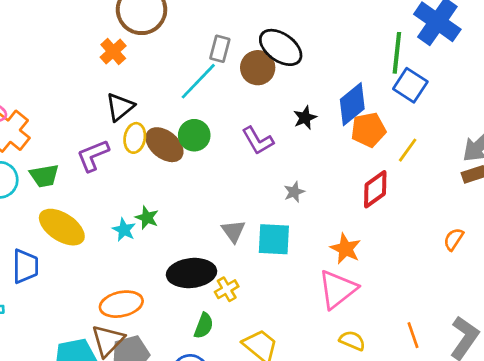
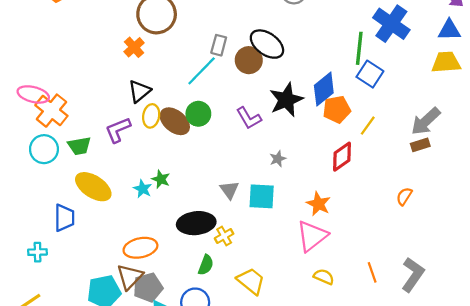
black star: (305, 118) -> (286, 100), size x1.8

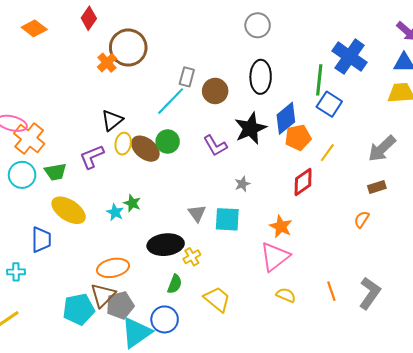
black ellipse: (267, 44) -> (261, 77), moved, turned 56
orange cross: (134, 47) -> (107, 63), moved
brown rectangle: (420, 145) -> (377, 187), moved

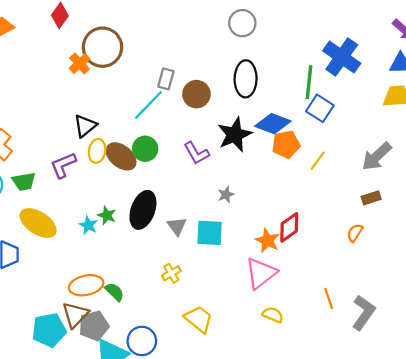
blue diamond: (286, 118) -> (273, 124), turned 60
red diamond: (303, 182) -> (289, 227), moved
black ellipse: (166, 245) -> (143, 210), moved, turned -64
green semicircle: (175, 284) -> (115, 292), moved, turned -66
orange line: (331, 291) -> (329, 298), moved

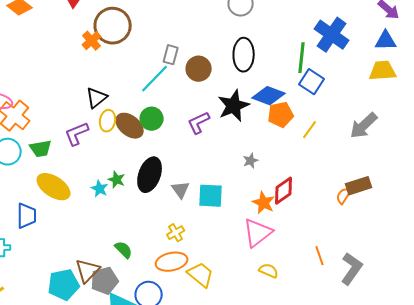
purple L-shape: (196, 153) -> (199, 123), turned 95
gray star: (226, 195) -> (251, 161), moved
brown rectangle: (371, 198) -> (359, 186), moved, size x1.4
orange ellipse: (86, 285) -> (172, 262), moved

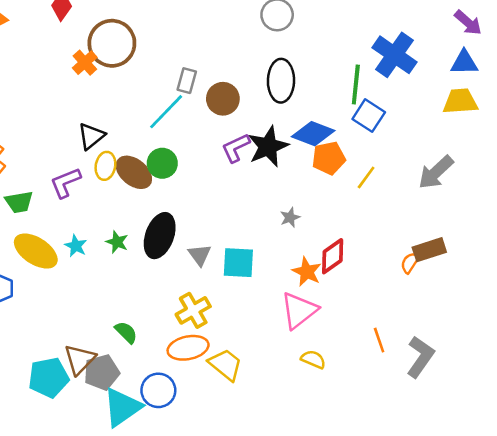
purple L-shape: (199, 123) -> (236, 148), moved
cyan star: (100, 189) -> (76, 246), moved
yellow cross: (176, 233) -> (193, 310), size x1.5

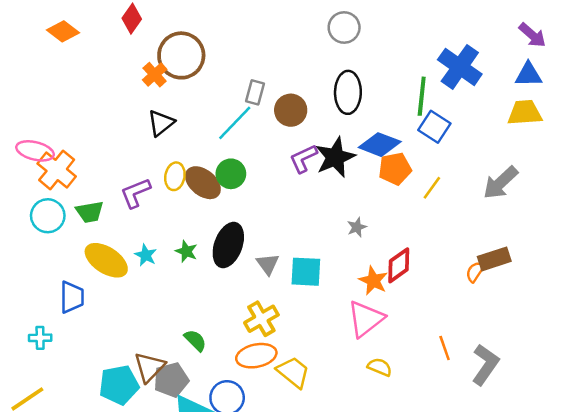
black triangle: (91, 136) -> (161, 123), moved

